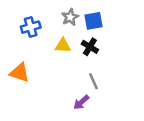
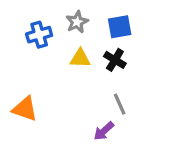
gray star: (70, 17) -> (77, 22), moved
orange triangle: (20, 73) -> (25, 109), moved

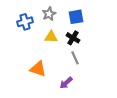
gray line: (120, 104) -> (75, 58), moved
orange triangle: (25, 109) -> (38, 69), moved

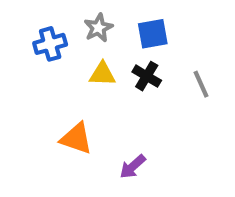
gray line: (75, 58) -> (201, 84), moved

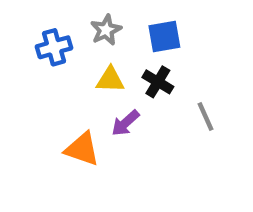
gray line: (201, 84) -> (205, 117), moved
purple arrow: (133, 167) -> (125, 123), moved

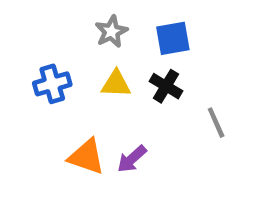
blue cross: (54, 47) -> (52, 84), moved
purple arrow: (125, 123) -> (132, 159), moved

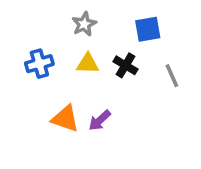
blue square: (173, 38) -> (148, 29), moved
gray line: (216, 123) -> (172, 76), moved

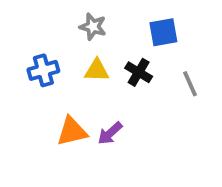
gray star: (84, 24) -> (93, 27), turned -30
orange triangle: (65, 119) -> (72, 131), turned -32

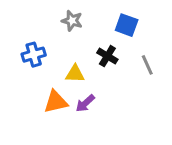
blue square: (163, 32) -> (127, 25), turned 30
yellow triangle: (97, 70) -> (75, 74), moved

